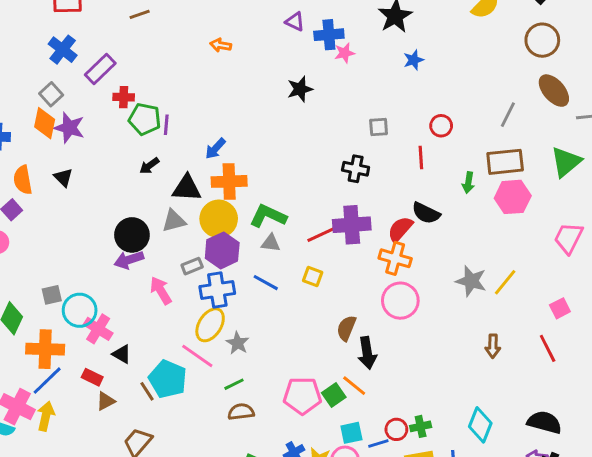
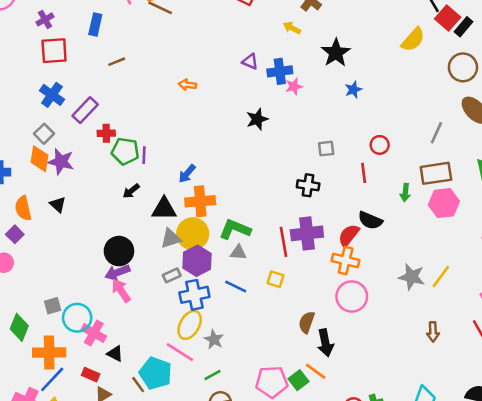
gray triangle: (174, 221) -> (171, 238), moved
red line: (324, 233) -> (283, 242), turned -72
pink arrow: (161, 290) -> (121, 291), moved

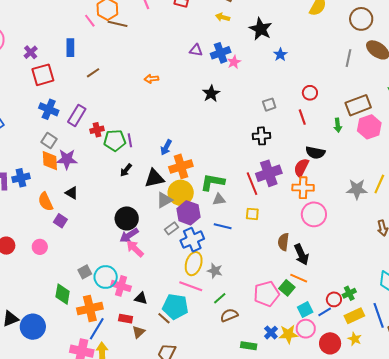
gray line: (436, 133) -> (349, 58), moved
purple square: (15, 234) -> (60, 221), moved

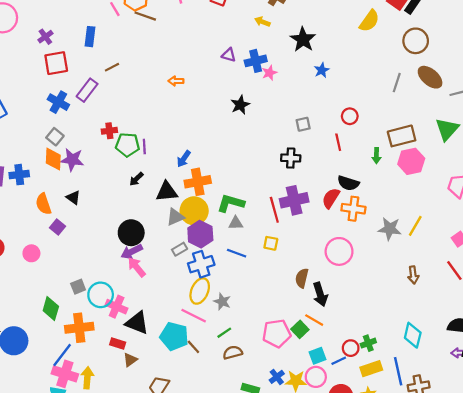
purple rectangle: (77, 115) -> (87, 90), moved
orange cross: (303, 188) -> (353, 209), moved
black triangle: (141, 298) -> (137, 323), size x1.6
brown line: (164, 318) -> (193, 347), moved
blue line: (97, 329) -> (62, 355), moved

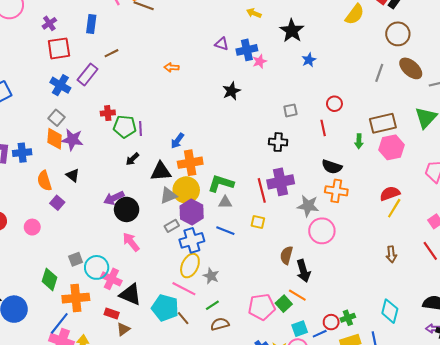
red semicircle: (331, 198) -> (390, 194), moved, turned 36
gray star: (390, 229) -> (308, 206), moved
purple arrow: (132, 252) -> (114, 198), moved

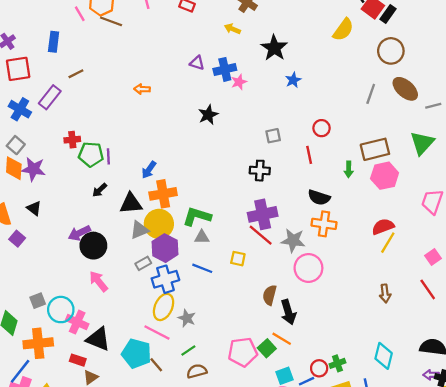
red line: (262, 190) -> (261, 235), moved, turned -35

